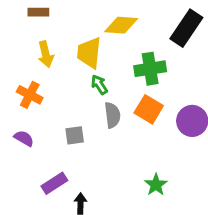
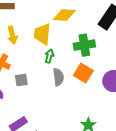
green arrow: (99, 85) -> (49, 56), turned 48
gray square: (75, 135) -> (21, 80), moved

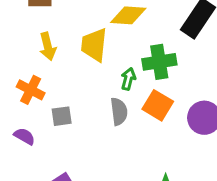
green arrow: (49, 56) -> (128, 79), moved

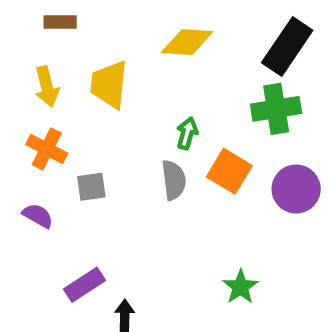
yellow trapezoid: (94, 45) -> (109, 84), moved
yellow arrow: (48, 46) -> (47, 87), moved
green cross: (159, 62) -> (276, 109), moved

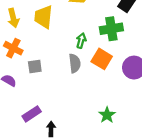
green cross: (276, 109) -> (111, 29), moved

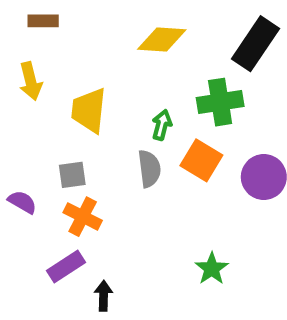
yellow trapezoid: (43, 17) -> (89, 110), moved
orange cross: (13, 48) -> (83, 217), moved

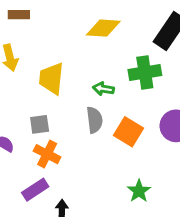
green arrow: (162, 125) -> (103, 89), turned -96
orange square: (201, 160) -> (129, 132), moved

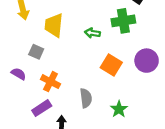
gray semicircle: (94, 120) -> (86, 98), moved
gray square: (40, 124) -> (36, 52), moved, turned 32

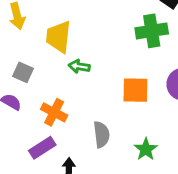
green arrow: (92, 33) -> (79, 66), moved
gray square: (36, 52) -> (23, 72), moved
orange square: (111, 65) -> (135, 90), turned -30

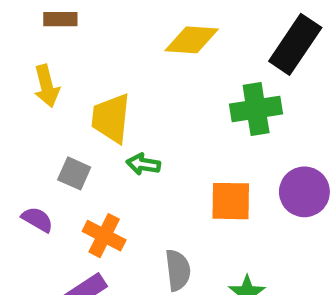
gray square: (23, 72) -> (74, 173), moved

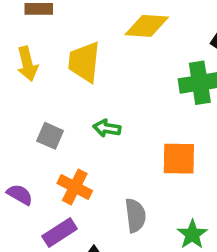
yellow trapezoid: (111, 118) -> (84, 62), moved
purple semicircle: (37, 219) -> (20, 195), moved

